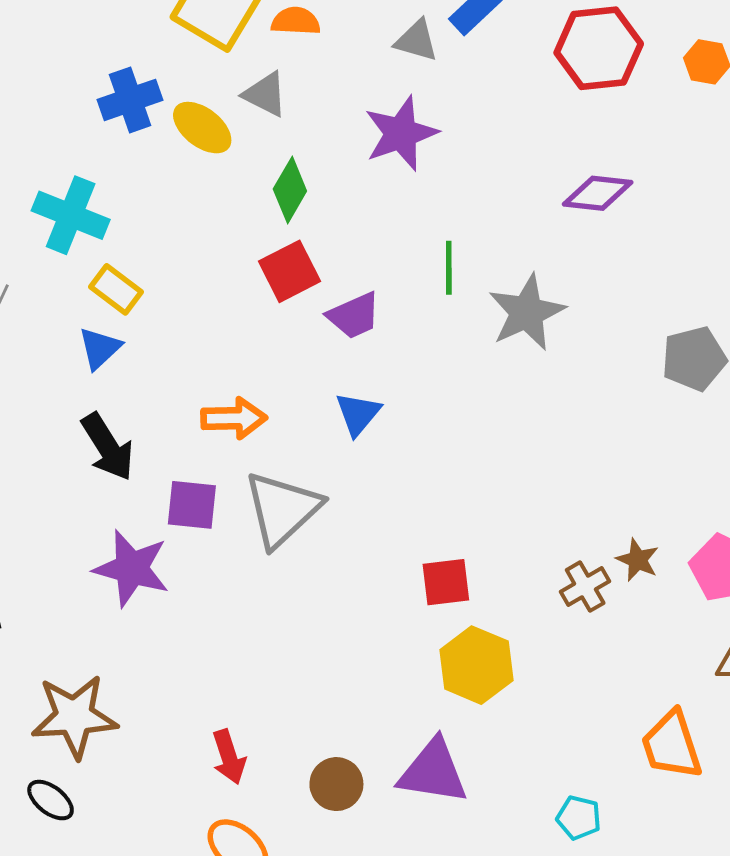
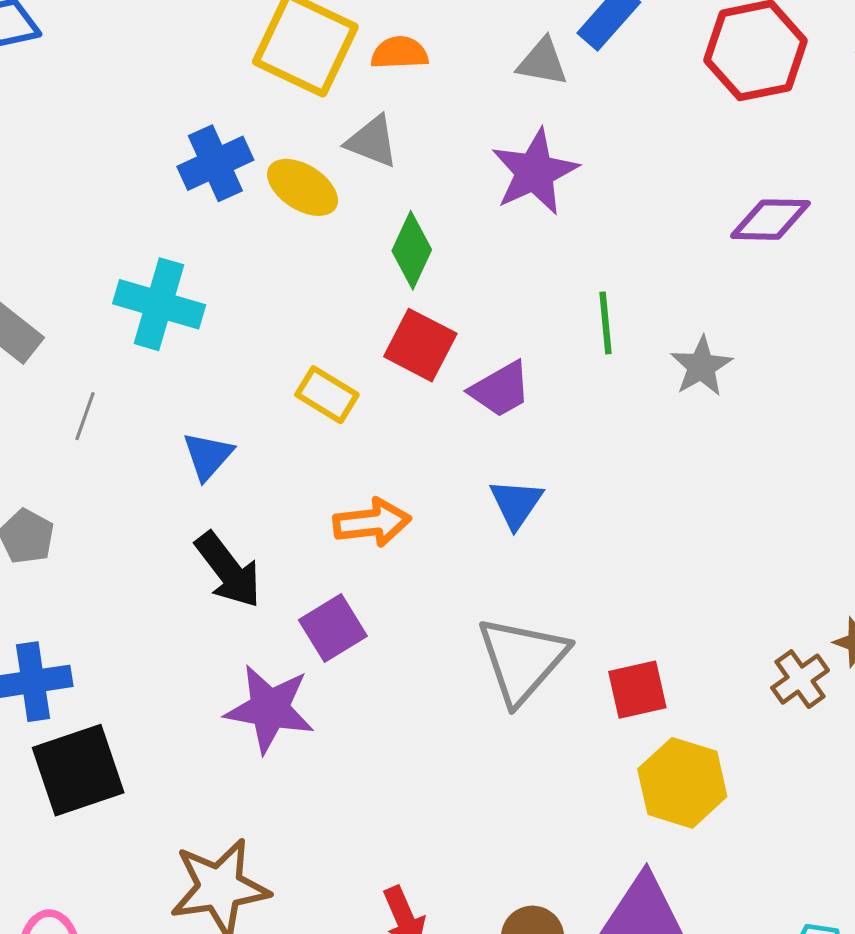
red square: (289, 271) -> (420, 345), turned -30
yellow rectangle: (116, 289) -> (327, 395), moved
gray star: (527, 312) -> (701, 366), size x0.7
purple square: (192, 505) -> (333, 628), turned -32
gray triangle: (282, 509) -> (522, 660), moved

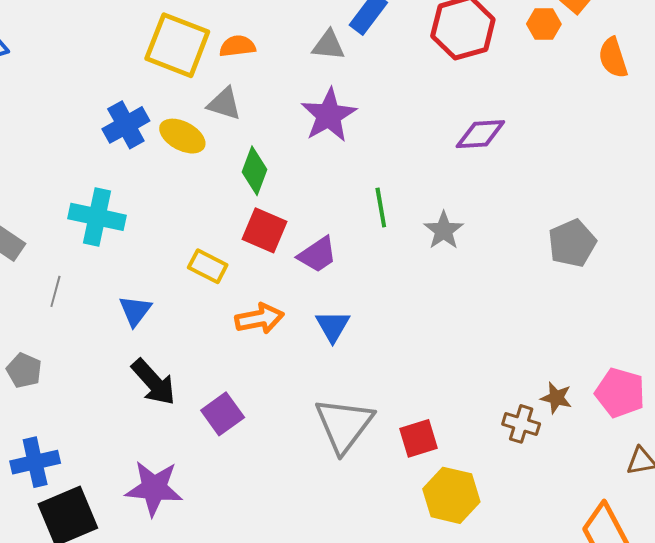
orange arrow: (372, 523) -> (259, 319), moved
brown cross: (800, 679) -> (521, 424), turned -33
purple star: (270, 709) -> (154, 488), moved

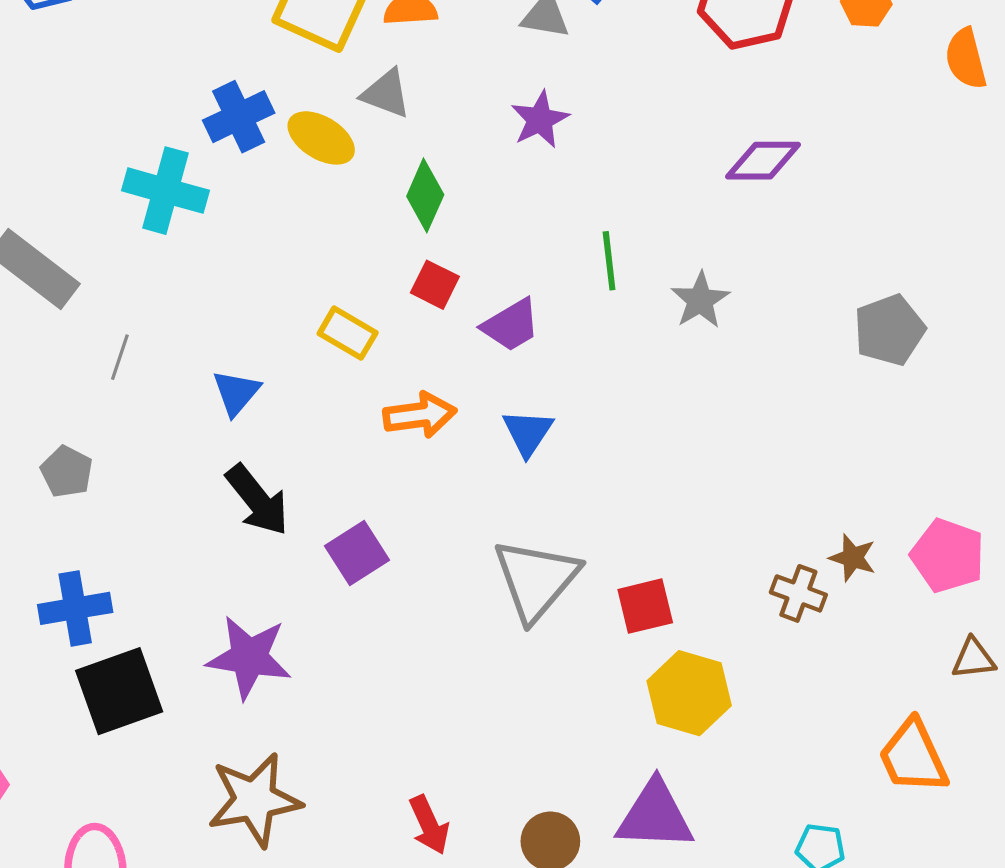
purple star: (329, 115) -> (540, 120), size x0.7
cyan cross: (97, 217) -> (166, 191), moved
red square: (265, 230) -> (435, 285), size x0.7

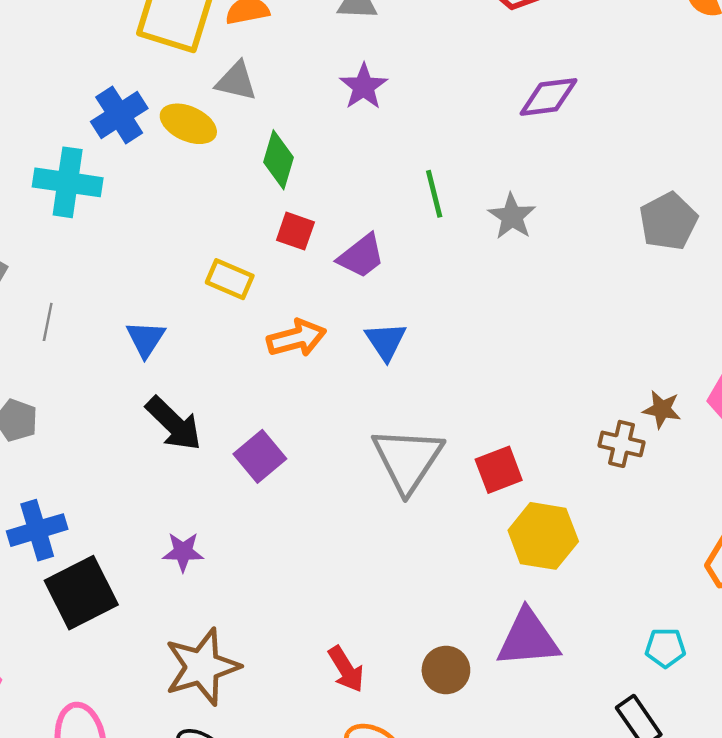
purple star: (249, 657) -> (183, 552), size x0.6

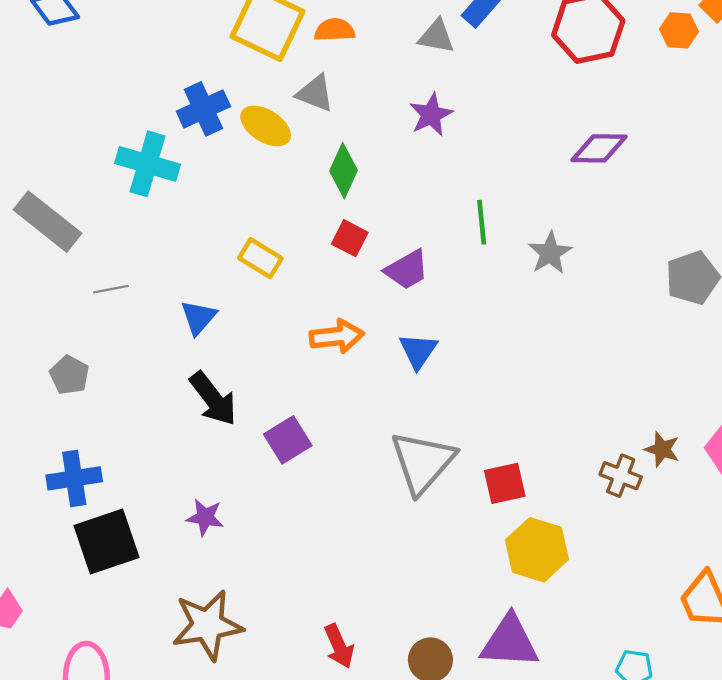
yellow rectangle: (230, 279) -> (260, 258), moved
gray line: (48, 322) -> (111, 289), turned 60

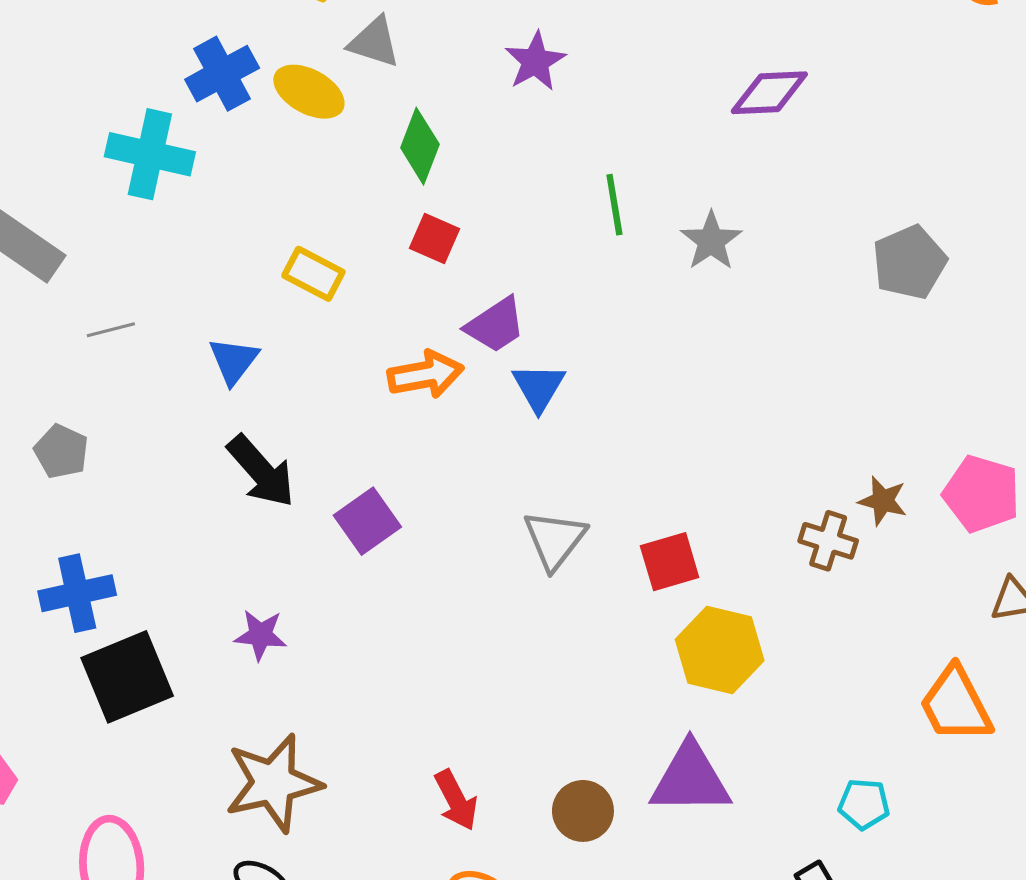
purple trapezoid: (407, 270) -> (495, 325), moved
gray triangle: (423, 462) -> (555, 540), size x0.7

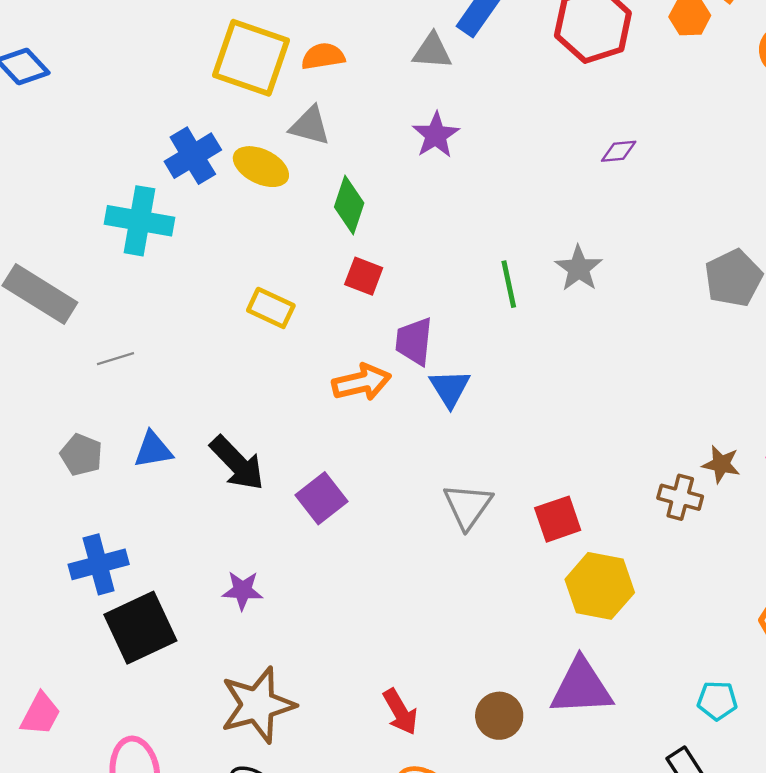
purple diamond: (769, 93) -> (619, 151), size x0.6
green line: (614, 205) -> (509, 284), moved
purple trapezoid: (495, 325) -> (414, 341), turned 132
blue triangle: (234, 361) -> (153, 450), moved, turned 45

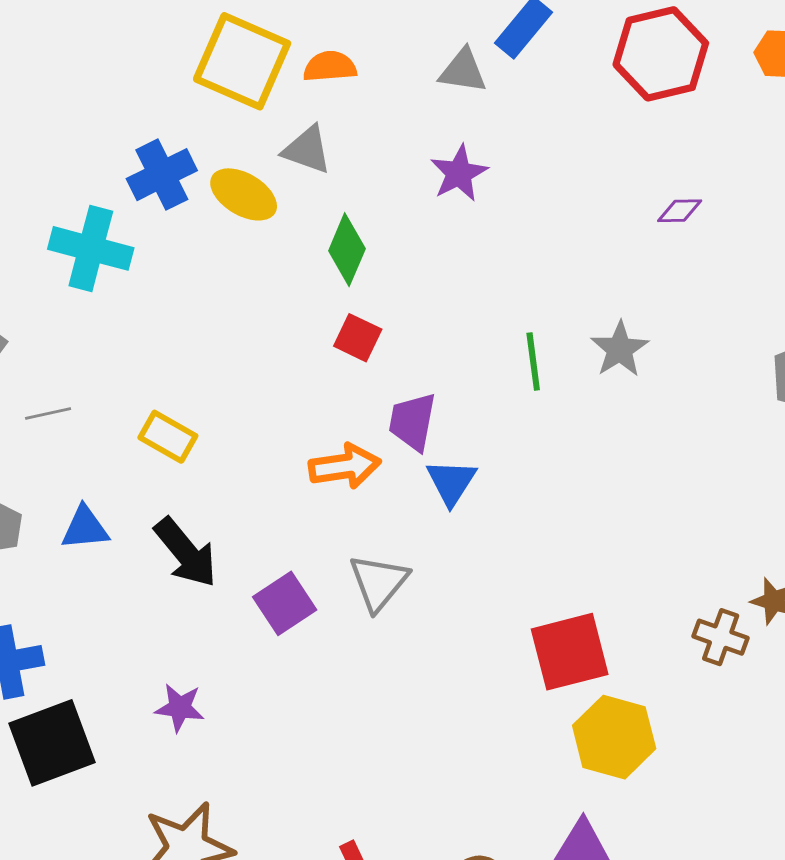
yellow rectangle: (271, 308) -> (168, 437), moved
gray triangle: (468, 506) -> (379, 582), moved
red square: (558, 519) -> (570, 652), size x1.4

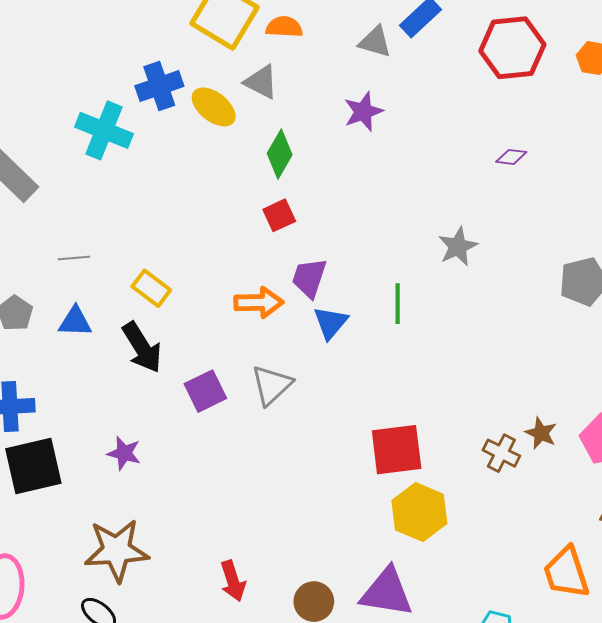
red square: (358, 338) -> (279, 215), turned 32
green line: (533, 361) -> (398, 304), moved
gray line: (48, 413) -> (74, 258), moved
yellow rectangle: (168, 437) -> (151, 288), moved

